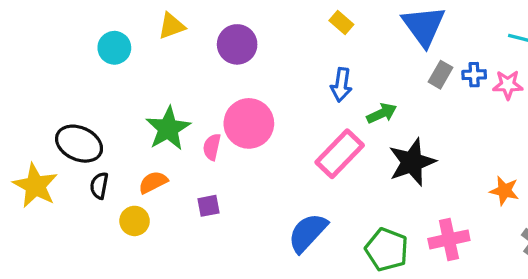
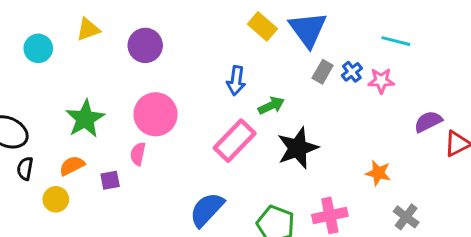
yellow rectangle: (341, 23) -> (262, 26), moved, size x1.4
blue cross: (474, 75) -> (352, 72), turned -36
pink semicircle: (212, 147) -> (138, 154), moved
purple square: (208, 206) -> (110, 180), moved

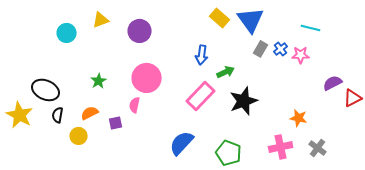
green star: (85, 119) -> (99, 81), size x0.6
pink cross: (330, 215) -> (281, 147), moved

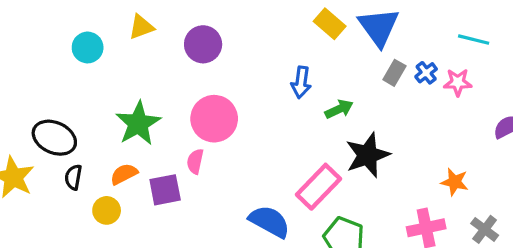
green star: (99, 81) -> (138, 123), size x1.8
pink rectangle: (201, 96) -> (319, 187), moved
purple square: (116, 123) -> (165, 190), size x1.5
blue semicircle: (182, 143) -> (269, 221), turned 76

